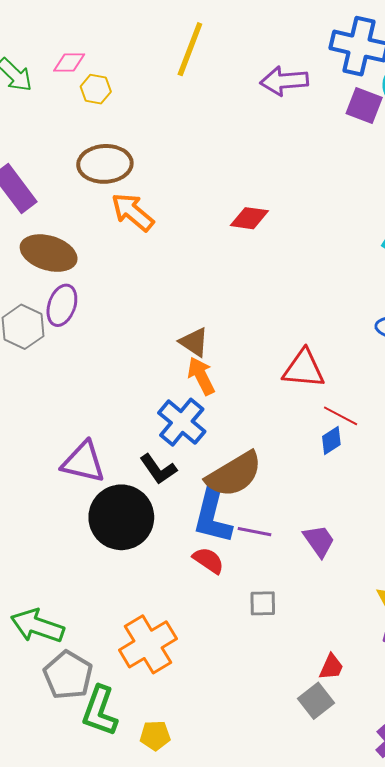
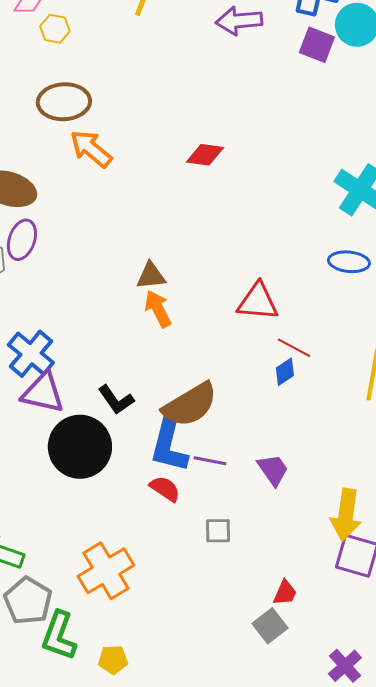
brown triangle: (194, 342) -> (151, 276), turned -40
blue cross: (182, 422) -> (31, 354), moved

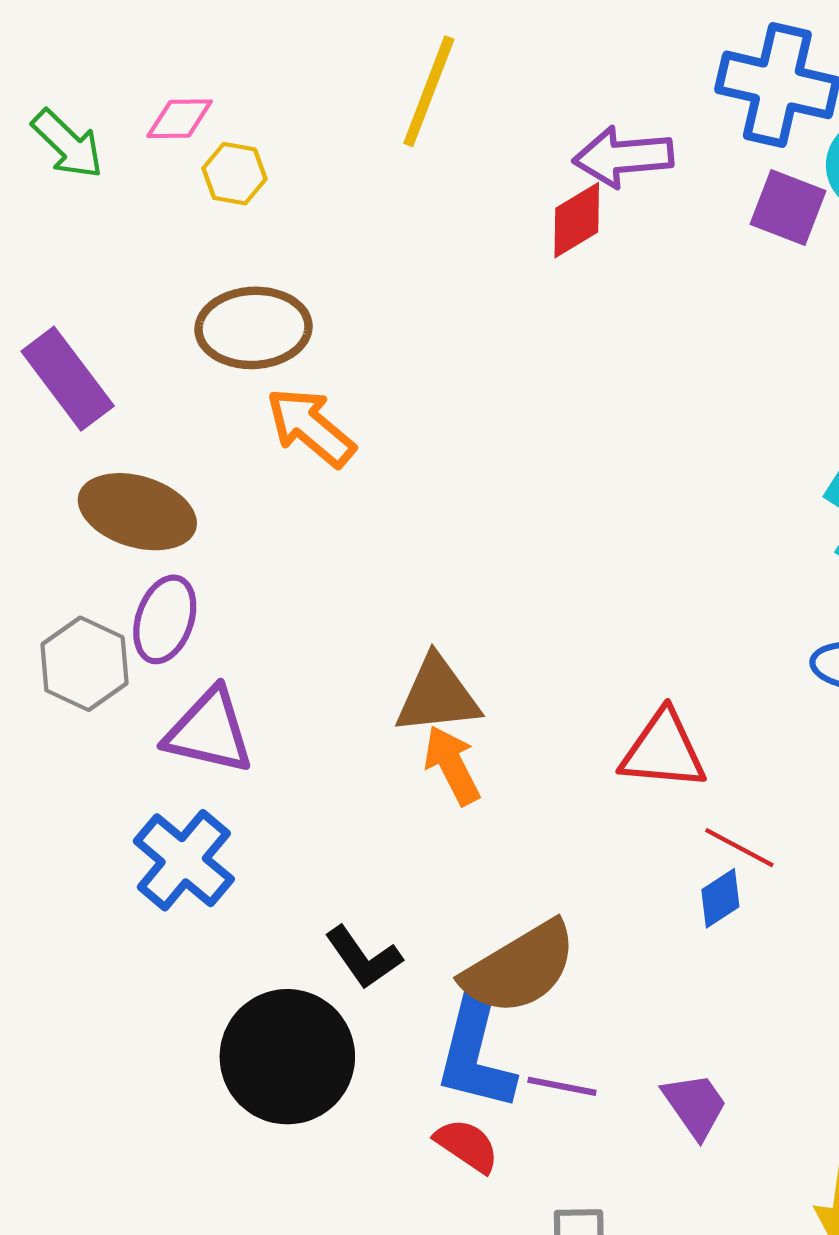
red diamond: (205, 155) -> (577, 220), moved, turned -39
brown triangle: (151, 276) -> (437, 695), size x1.4
purple triangle: (43, 393) -> (209, 731), moved

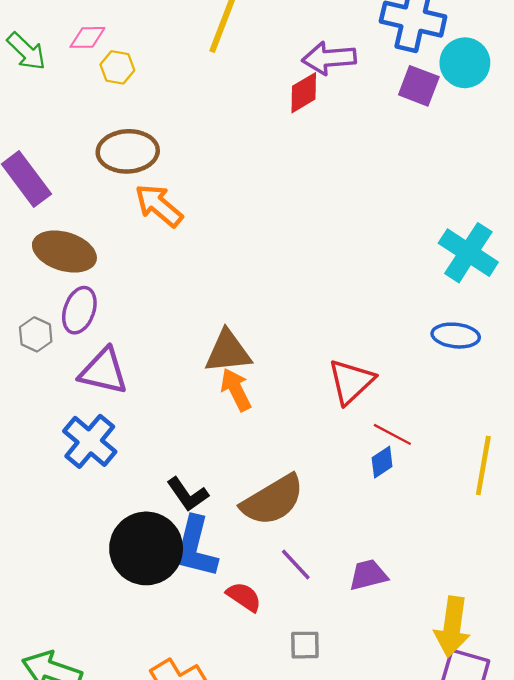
gray hexagon: (84, 664) -> (36, 334), size x0.7
red triangle: (663, 750) -> (351, 382), turned -48
blue L-shape: (475, 1055) -> (196, 547), moved
purple line: (562, 1086) -> (296, 565), turned 36
purple trapezoid: (695, 1105) -> (368, 575), turned -69

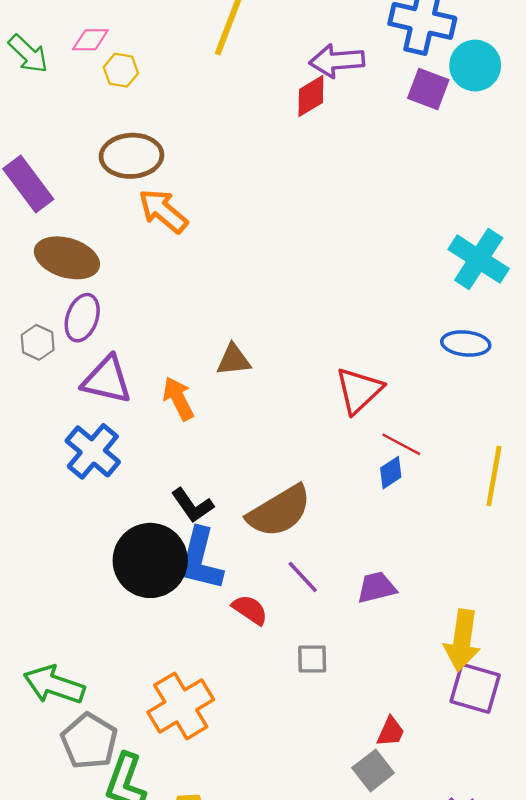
brown triangle: (228, 352) -> (234, 360), size x0.7
orange arrow: (236, 390) -> (178, 399), moved

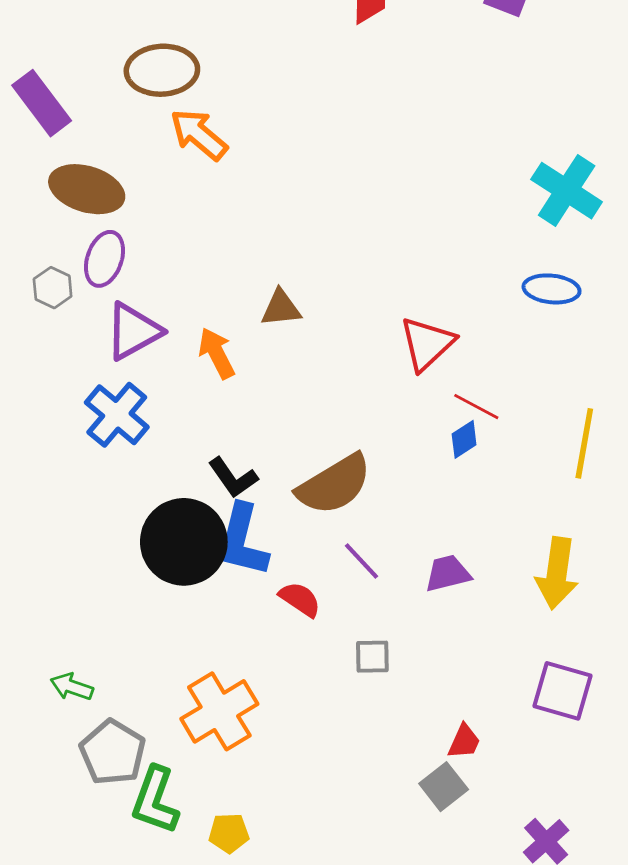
purple triangle: (107, 380) -> (133, 331), turned -42
yellow arrow: (462, 640) -> (557, 573), moved
green arrow: (54, 685) -> (72, 687), size x0.6

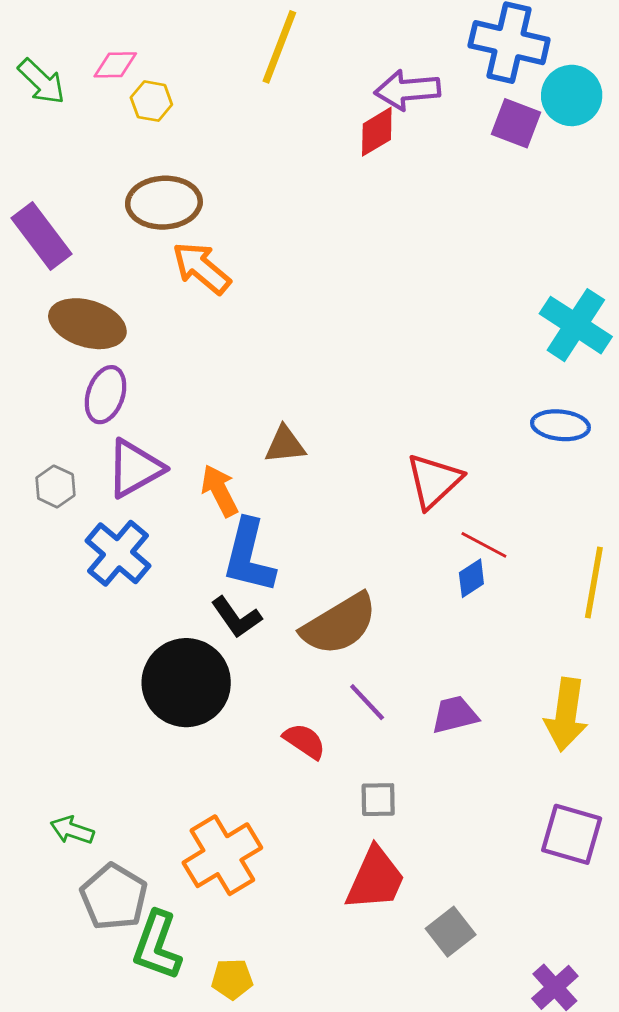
gray hexagon: (53, 288) -> (55, 486), moved
blue L-shape: (243, 541) -> (249, 556), moved
red trapezoid: (464, 741) -> (375, 879), moved, size x1.8

